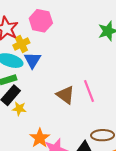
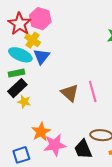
pink hexagon: (41, 21) -> (40, 19), moved
yellow cross: (21, 44) -> (33, 40), turned -35

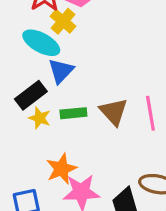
blue triangle: (42, 57) -> (61, 71), moved
green rectangle: (16, 73) -> (73, 113), moved

